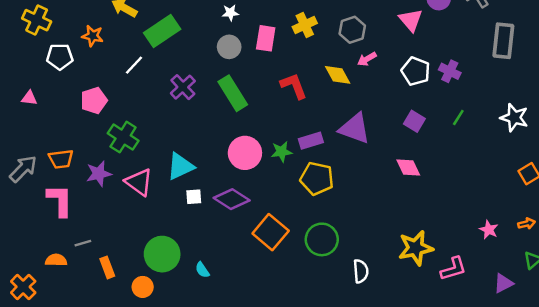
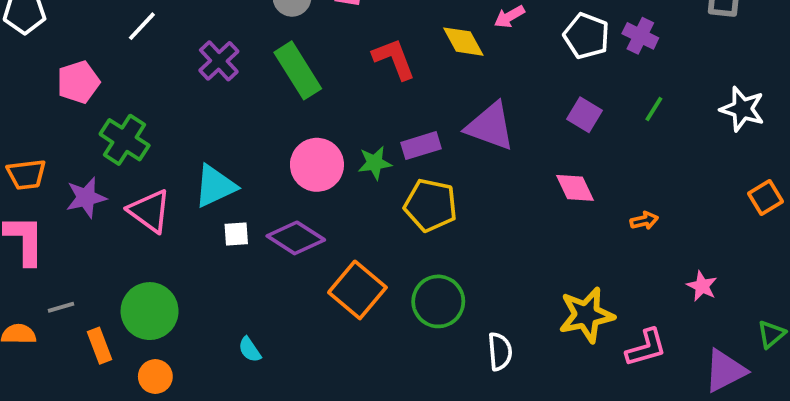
orange arrow: (527, 224) -> (644, 221), moved
green circle: (162, 254) -> (150, 311), moved
purple triangle: (503, 283) -> (725, 371), size x1.4

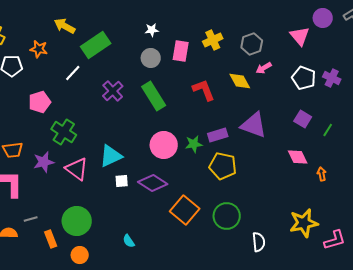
green line: (654, 109) -> (328, 130), moved
orange arrow: (644, 221) -> (322, 174), moved, turned -88

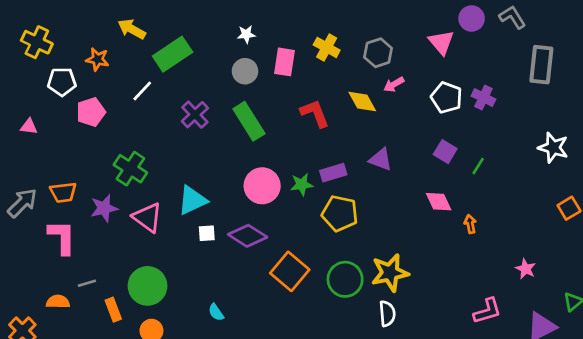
yellow cross: (213, 40) -> (327, 47), turned -36
pink pentagon: (40, 102) -> (91, 112), moved
purple triangle: (254, 125) -> (381, 159), size x0.7
yellow star: (304, 223) -> (390, 273), moved

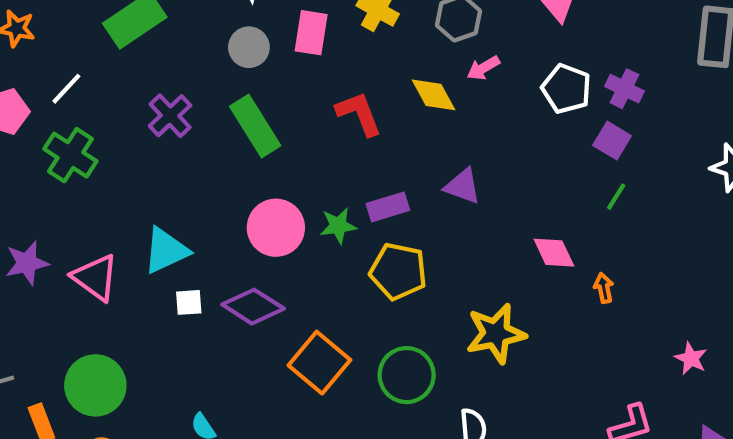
white line: (142, 91) -> (66, 89), moved
purple square: (445, 152) -> (612, 141), moved
green cross: (130, 169) -> (70, 155), moved
yellow star: (390, 273) -> (496, 334), moved

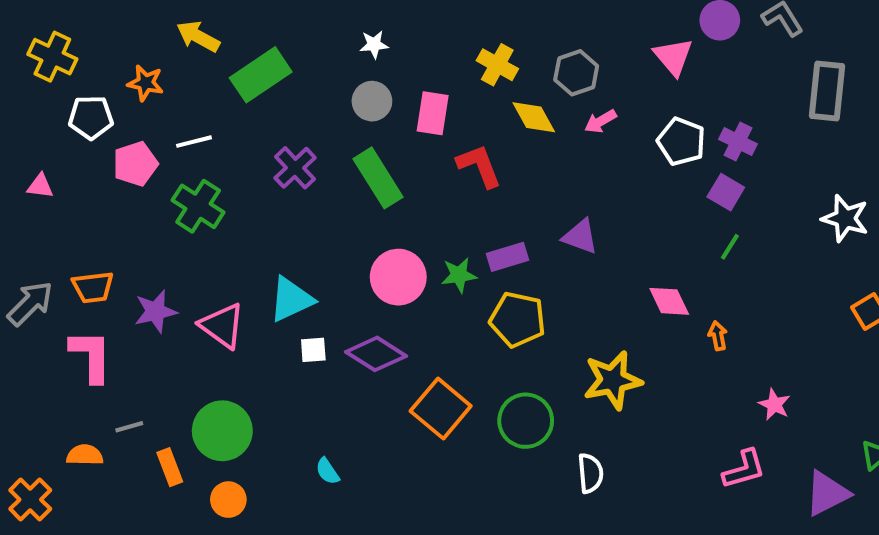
pink rectangle: (311, 33) -> (433, 113), moved
white line: (66, 89) -> (194, 142), turned 33
yellow diamond: (434, 95) -> (534, 117), moved
pink star: (691, 358) -> (774, 404), moved

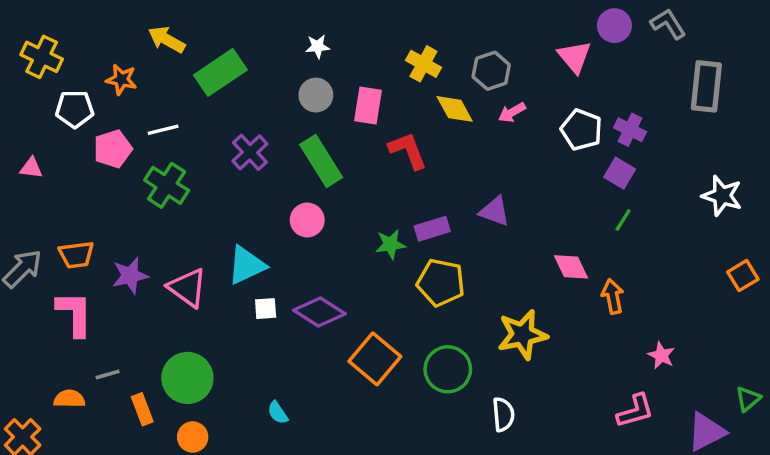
pink circle: (398, 277) -> (307, 220), moved, size x0.7
orange arrow: (718, 336) -> (613, 296), size x1.4

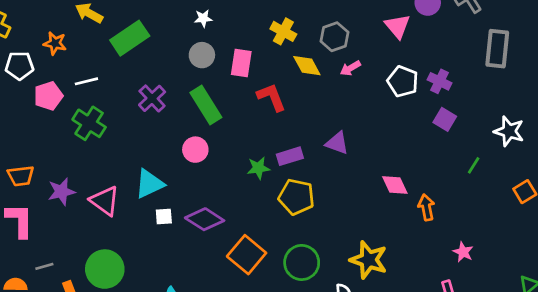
purple square: (620, 173) -> (445, 119), moved
green line: (623, 220) -> (474, 165), moved
yellow star: (522, 335) -> (369, 260), moved, turned 30

